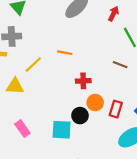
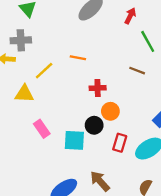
red rectangle: (116, 109) -> (120, 143), moved
pink rectangle: (22, 129) -> (42, 129), moved

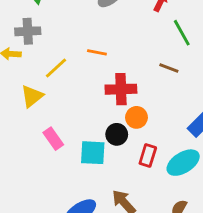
red cross: (98, 88) -> (121, 89), size x1.5
yellow triangle: (24, 94) -> (32, 96), turned -42

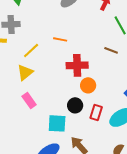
yellow triangle: (32, 96) -> (25, 72), moved
black circle: (117, 134) -> (75, 105), moved
cyan square: (93, 153) -> (57, 123), moved

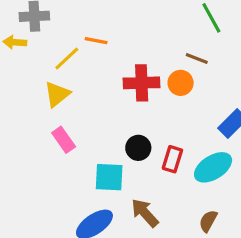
orange line: (60, 39) -> (96, 41), moved
orange circle: (88, 85) -> (181, 83), moved

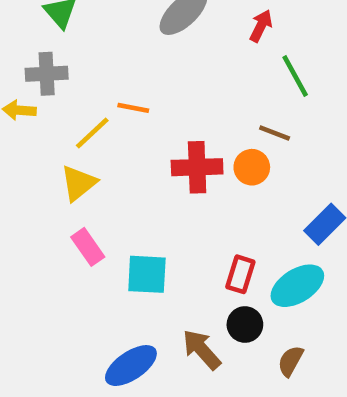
black circle: (138, 148) -> (245, 324), moved
cyan square: (109, 177) -> (147, 274), moved

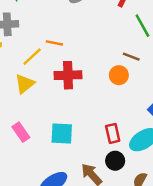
red cross: (197, 167) -> (68, 75), moved
pink rectangle: (88, 247) -> (21, 132), moved
red rectangle: (240, 274) -> (113, 133), turned -30

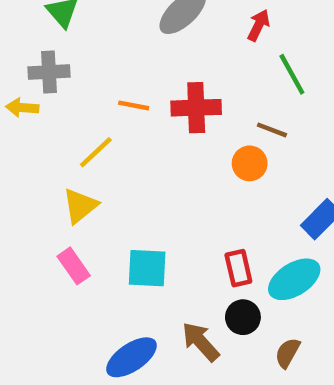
yellow line: (32, 57) -> (96, 152), moved
red cross: (68, 75) -> (196, 108), moved
yellow triangle: (25, 84) -> (80, 206), moved

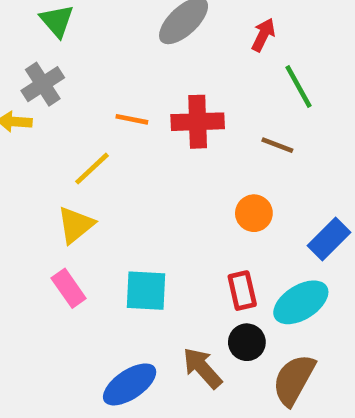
gray cross: (49, 72) -> (43, 84), turned -30
orange circle: (250, 163) -> (254, 213), moved
brown semicircle: (288, 353) -> (294, 380), size x1.6

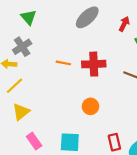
yellow line: (92, 169) -> (14, 86), moved
orange circle: (254, 213) -> (90, 106), moved
yellow triangle: (76, 225) -> (21, 112), moved

